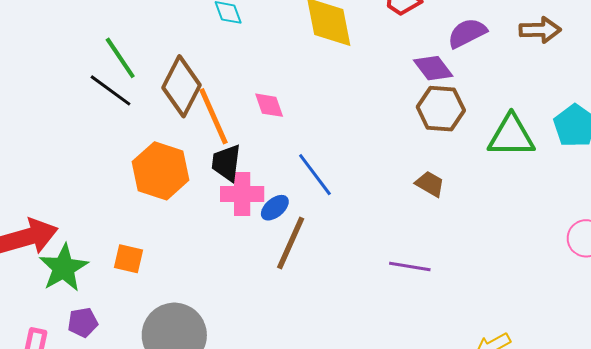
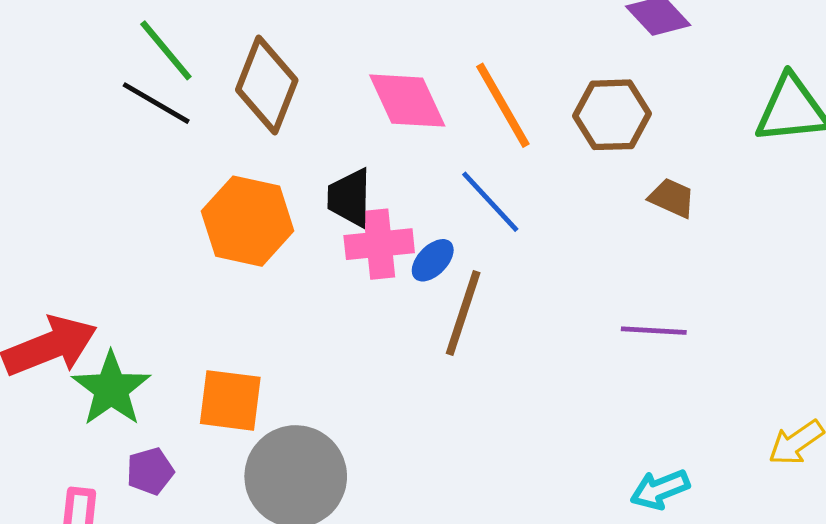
pink diamond: (269, 105) -> (407, 101), size x1.6
brown hexagon: (441, 109) -> (612, 115), moved
orange line: (214, 116) -> (503, 105), moved
orange square: (128, 259) -> (230, 400), moved, size x1.4

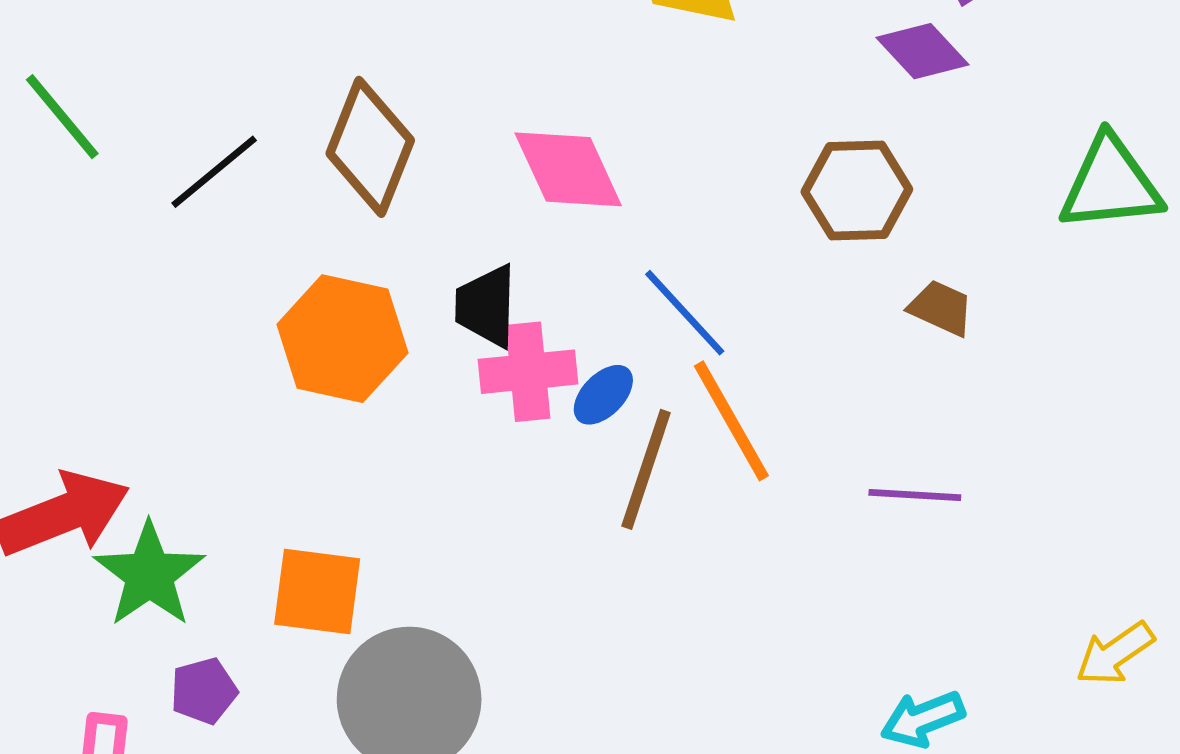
green line: (166, 50) -> (62, 117), moved
black line: (156, 103) -> (214, 172), turned -70
orange line: (503, 105) -> (731, 421), moved

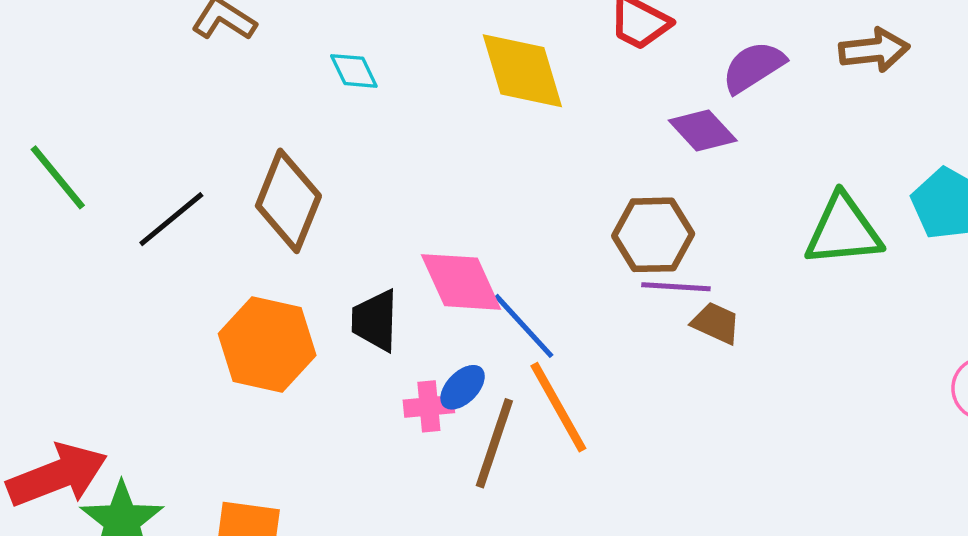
pink diamond: (568, 169) -> (461, 282), moved
pink cross: (528, 372) -> (429, 406), moved, size x0.7
purple line: (915, 495) -> (676, 287), moved

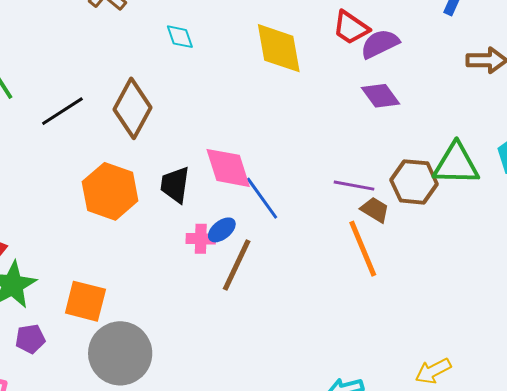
purple semicircle: (753, 67) -> (380, 44), moved
brown hexagon: (653, 235) -> (414, 182), moved
orange line: (558, 407) -> (363, 249), moved

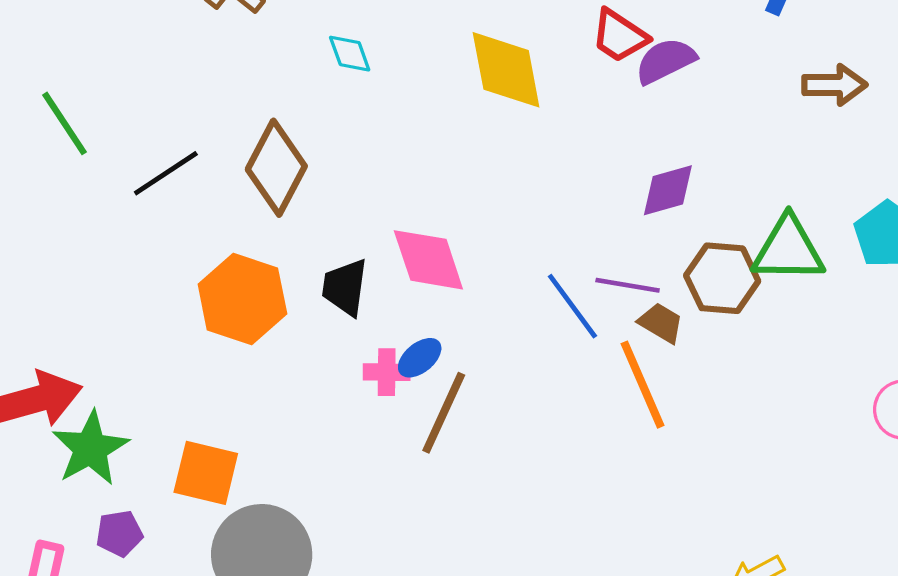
purple diamond: (381, 96) -> (668, 190), moved, turned -69
blue line: (262, 198) -> (572, 306), moved

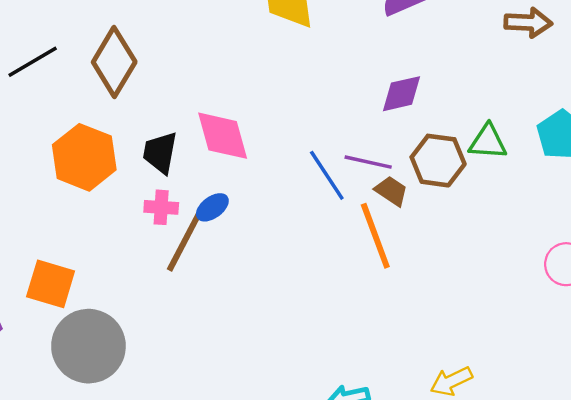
green triangle: (788, 249) -> (488, 142), size x0.7
pink cross: (387, 372) -> (161, 207), moved
brown line: (444, 413) -> (184, 242), moved

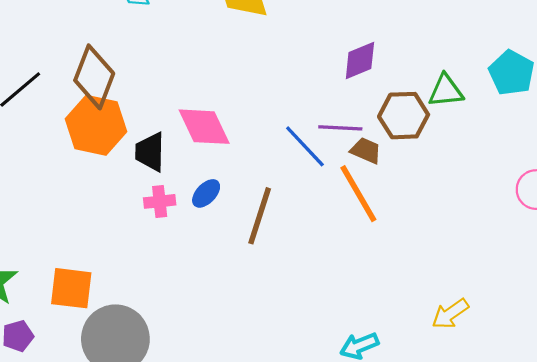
orange hexagon: (84, 157) -> (96, 125), moved
brown line: (184, 242) -> (260, 216), moved

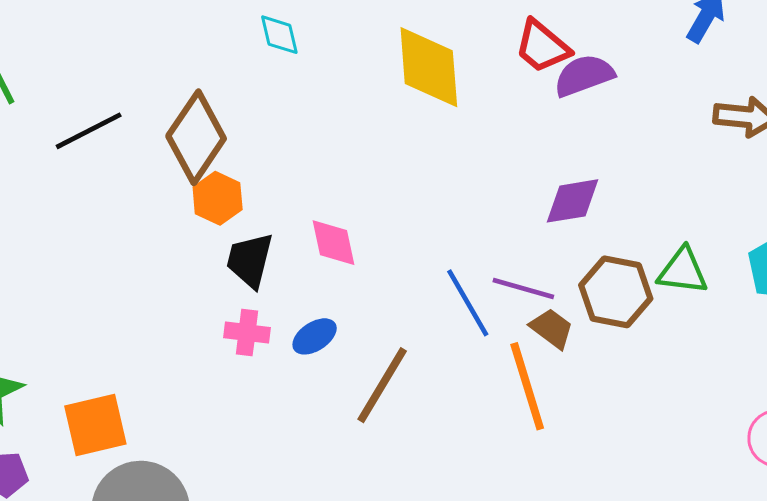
orange hexagon: (96, 125) -> (218, 198), moved, size x0.6
pink diamond: (204, 127) -> (333, 243), size x0.7
orange square: (71, 288) -> (95, 425), turned -33

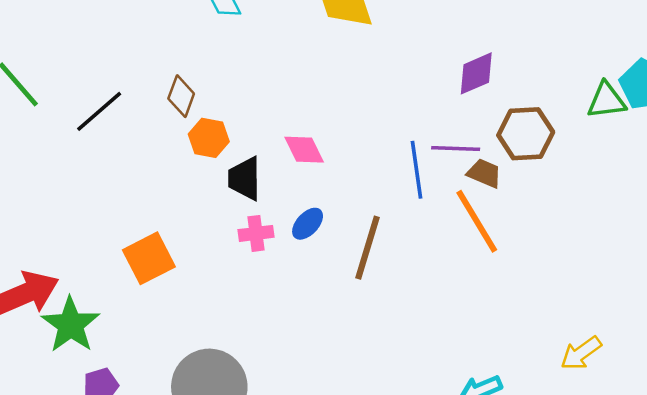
brown diamond: (196, 137) -> (181, 96), size x0.6
green triangle: (683, 271) -> (606, 101), moved
blue line: (468, 303) -> (417, 170), turned 36
orange square: (95, 425) -> (149, 258), moved

